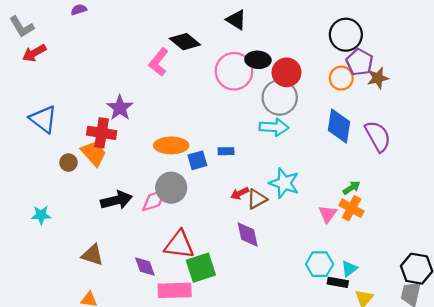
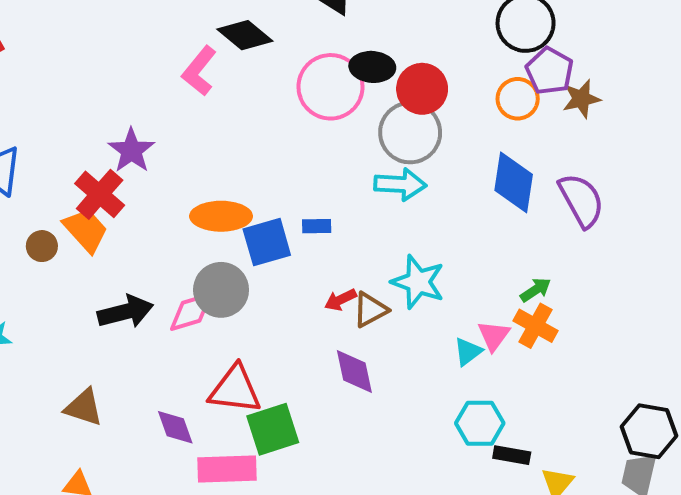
red cross: (102, 133) -> (100, 194), turned 32
blue square: (197, 160) -> (267, 242), size x1.4
cyan triangle: (349, 269) -> (468, 352), moved

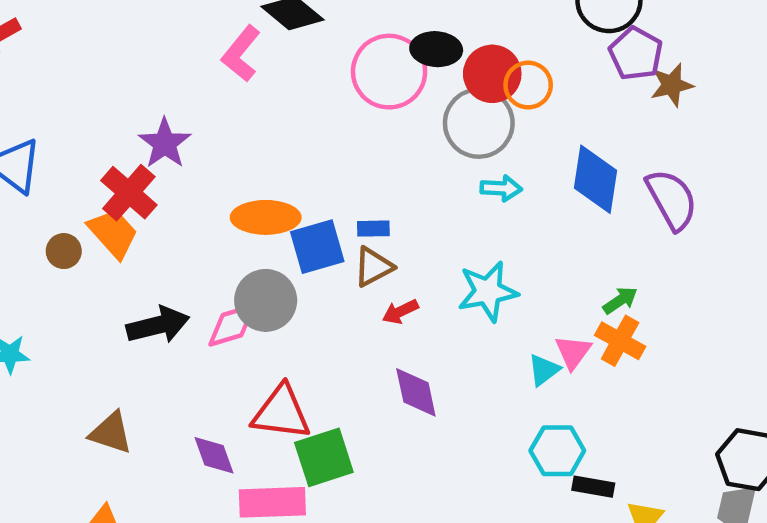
orange circle: (518, 99) -> (528, 85), moved
cyan arrow: (400, 184) -> (501, 188), moved, size x0.7
cyan star: (418, 282) -> (488, 291), turned -30
brown triangle: (370, 310) -> (373, 267), moved

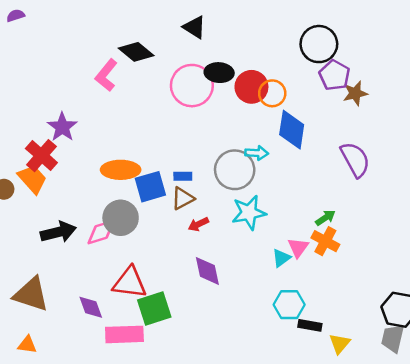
gray circle: (479, 123) -> (235, 170), moved
blue diamond: (595, 179) -> (292, 130), moved
brown triangle: (111, 433) -> (31, 294), size x1.4

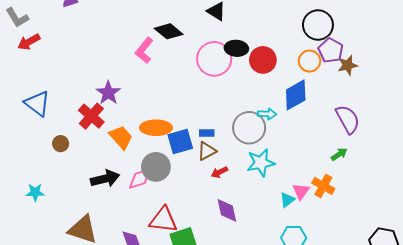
orange circle: (272, 93) -> (309, 61), moved
blue diamond: (292, 130) -> (296, 95), turned 52
orange trapezoid: (32, 179) -> (121, 137), moved
green arrow: (325, 218) -> (339, 154), moved

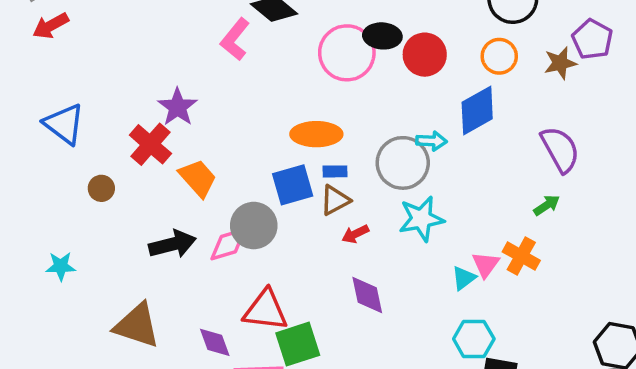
purple pentagon: (331, 50) -> (592, 39), moved
orange ellipse: (156, 128) -> (316, 134), moved

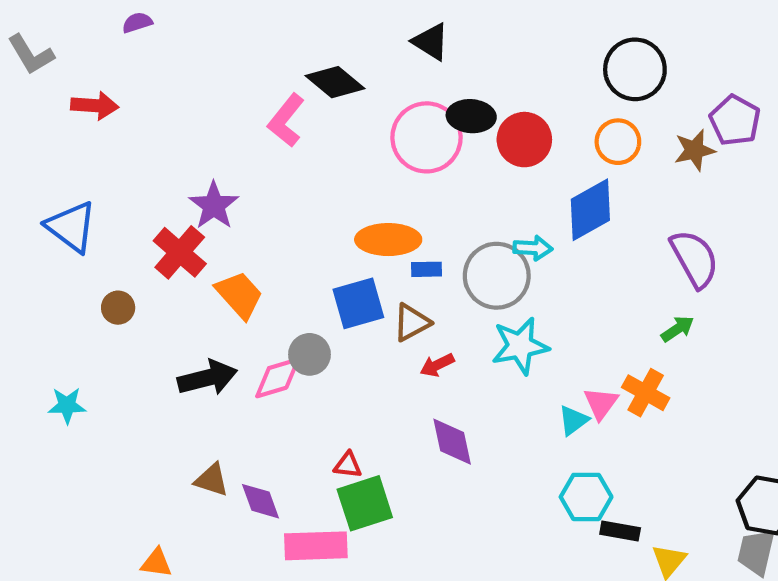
red arrow: (51, 26) -> (95, 106), moved, turned -147
blue rectangle: (335, 171) -> (427, 269), moved
gray circle: (254, 226) -> (310, 354), size x0.7
red triangle: (266, 310) -> (348, 465), moved, size x0.5
brown triangle: (137, 325) -> (212, 480), moved, size x0.6

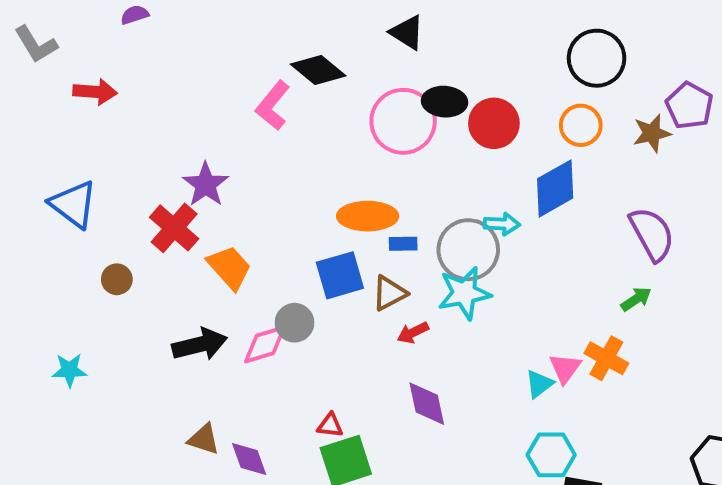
cyan star: (520, 346) -> (464, 293), moved

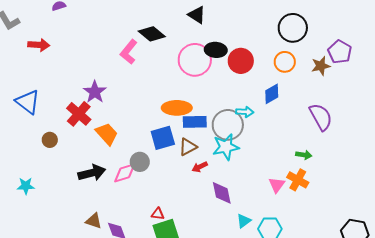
blue diamond: (555, 188) -> (272, 94), size x0.7
blue rectangle: (403, 244) -> (195, 122), size x1.6
green arrow: (636, 299) -> (304, 155), moved, turned 42
cyan triangle: (539, 384) -> (244, 221), moved
purple diamond: (427, 404) -> (222, 193), moved

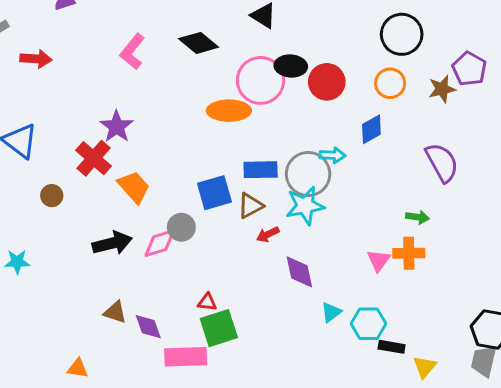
pink L-shape: (129, 52) -> (132, 52), moved
orange ellipse: (177, 108) -> (229, 111), moved
orange cross: (298, 180) -> (409, 253), turned -30

